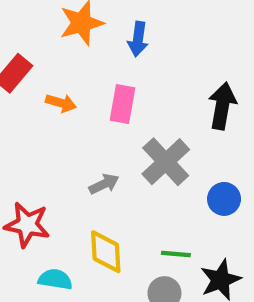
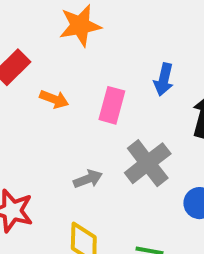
blue arrow: (138, 39) -> (164, 79), moved

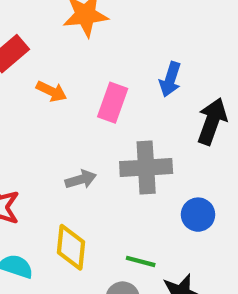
gray cross: (148, 163) -> (146, 168), turned 30

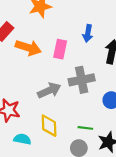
orange arrow: (51, 91) -> (28, 48), size x1.6
gray arrow: (81, 179) -> (49, 90), size x1.5

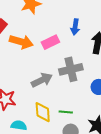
pink rectangle: (60, 49) -> (50, 42), turned 54
green line: (85, 128) -> (66, 112), moved

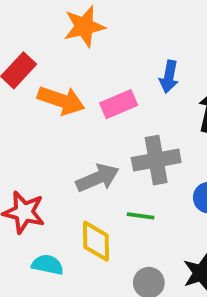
green line: (66, 112) -> (140, 216), moved

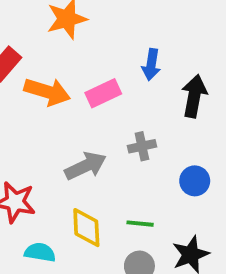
gray cross: (156, 160) -> (142, 146), size x0.6
green line: (140, 216) -> (140, 224), moved

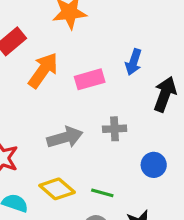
orange arrow: (47, 92) -> (43, 70), turned -81
yellow diamond: (86, 228) -> (57, 189), turned -56

